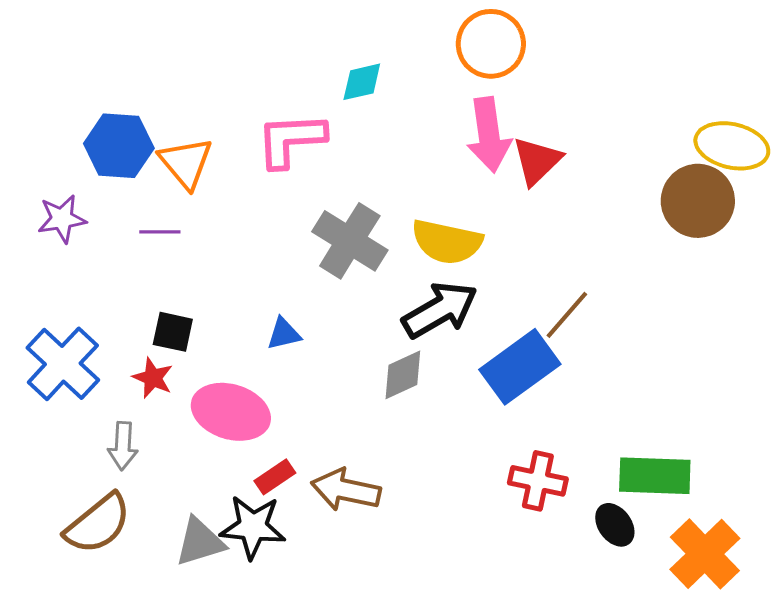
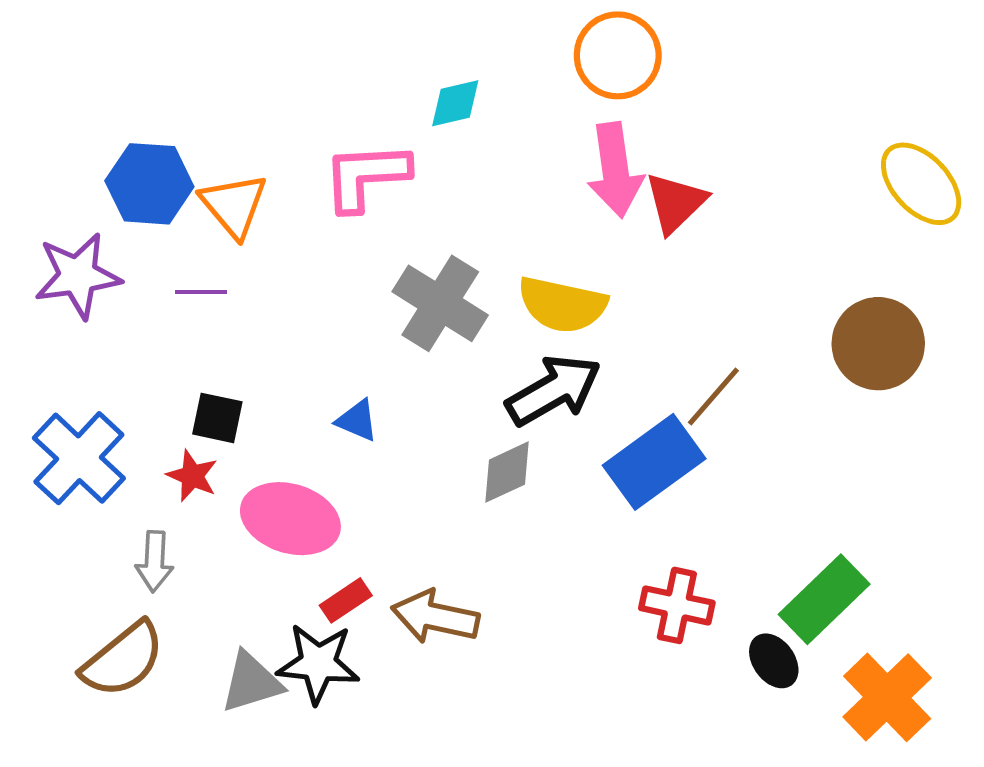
yellow ellipse: (732, 146) -> (921, 184), turned 34
brown circle: (698, 201) -> (878, 344), moved
purple star: (62, 219) -> (78, 276), size x1.4
blue triangle: (284, 334) -> (357, 420), turned 36
green rectangle: (655, 476) -> (824, 599), turned -46

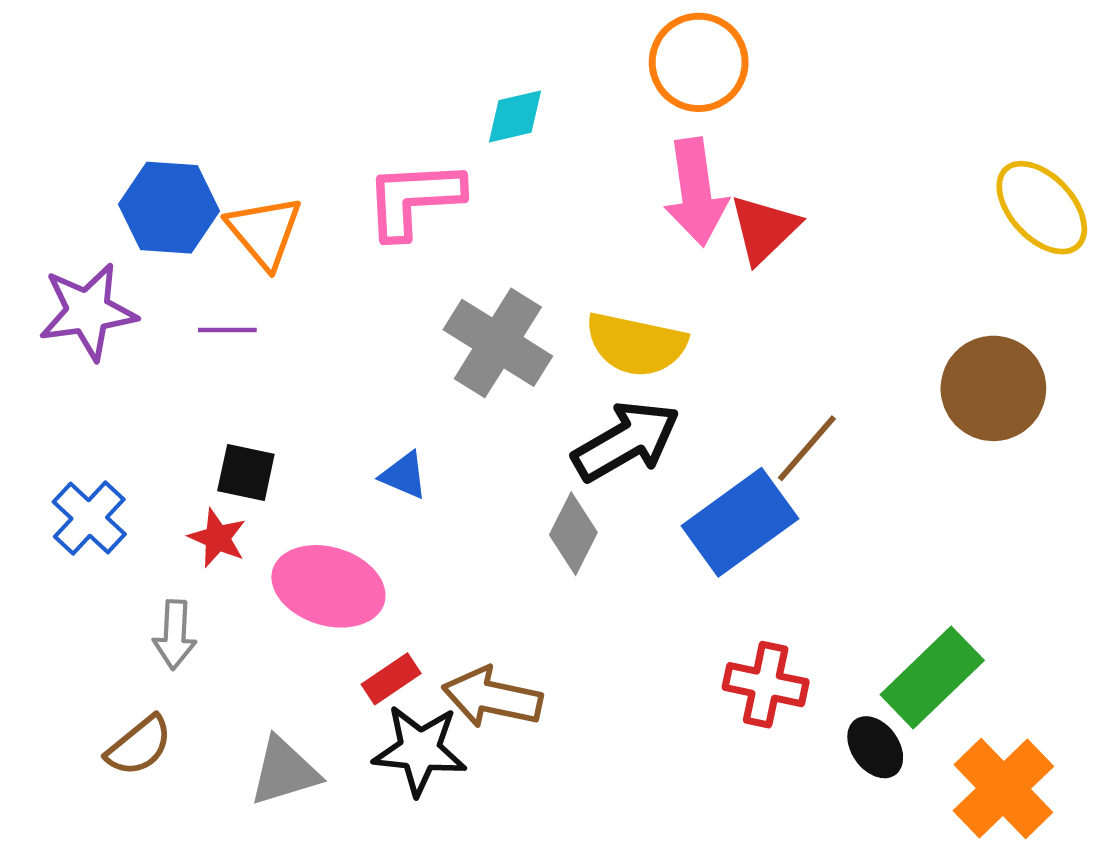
blue cross: (79, 458) -> (89, 518), size x0.7
gray diamond: (507, 472) -> (573, 534), turned -38
brown semicircle: (123, 660) -> (139, 746), size x0.7
black star: (318, 663) -> (420, 750), moved

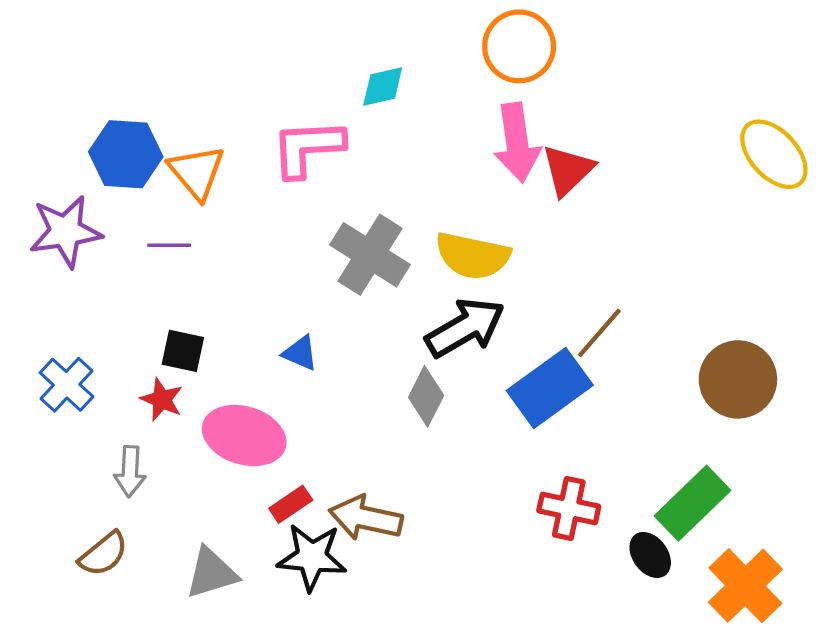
brown circle: (993, 388) -> (738, 379), moved

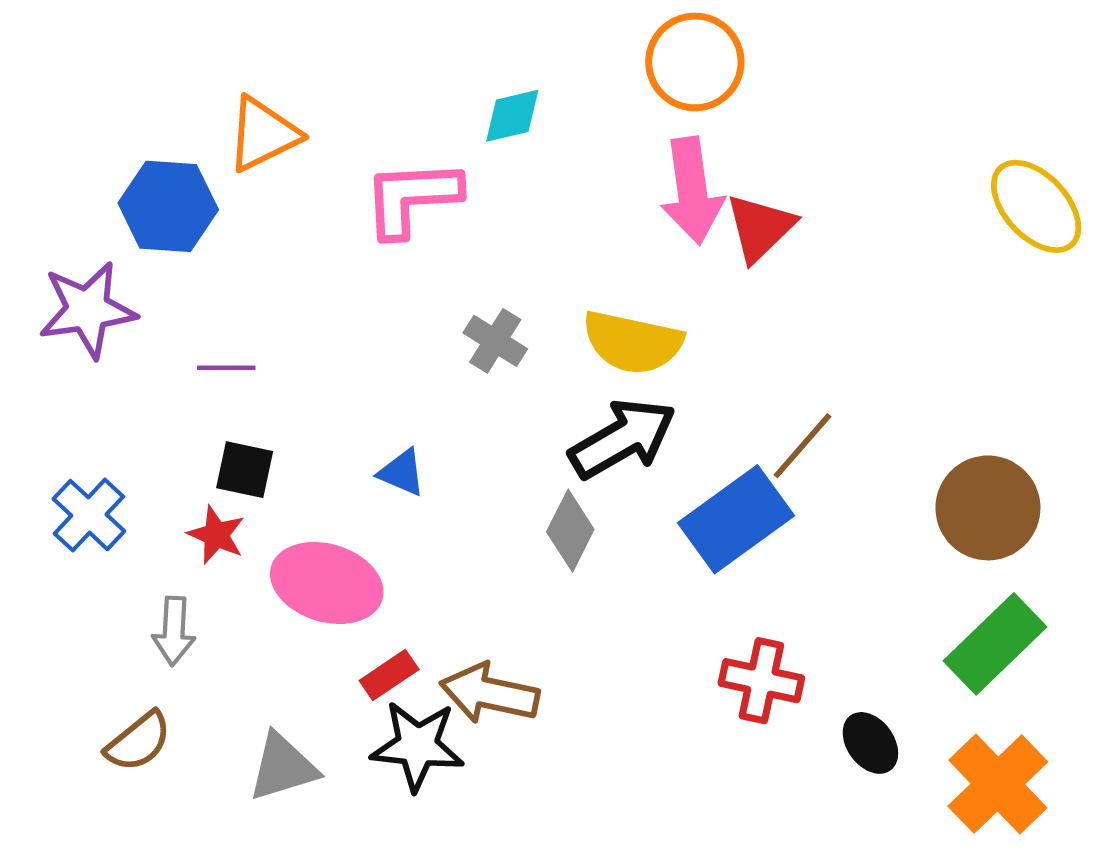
orange triangle: (197, 172) -> (263, 134), moved, turned 44
purple line: (169, 245) -> (226, 368), moved
gray cross: (370, 255) -> (495, 341), size x0.6
green rectangle: (692, 503) -> (995, 644), moved

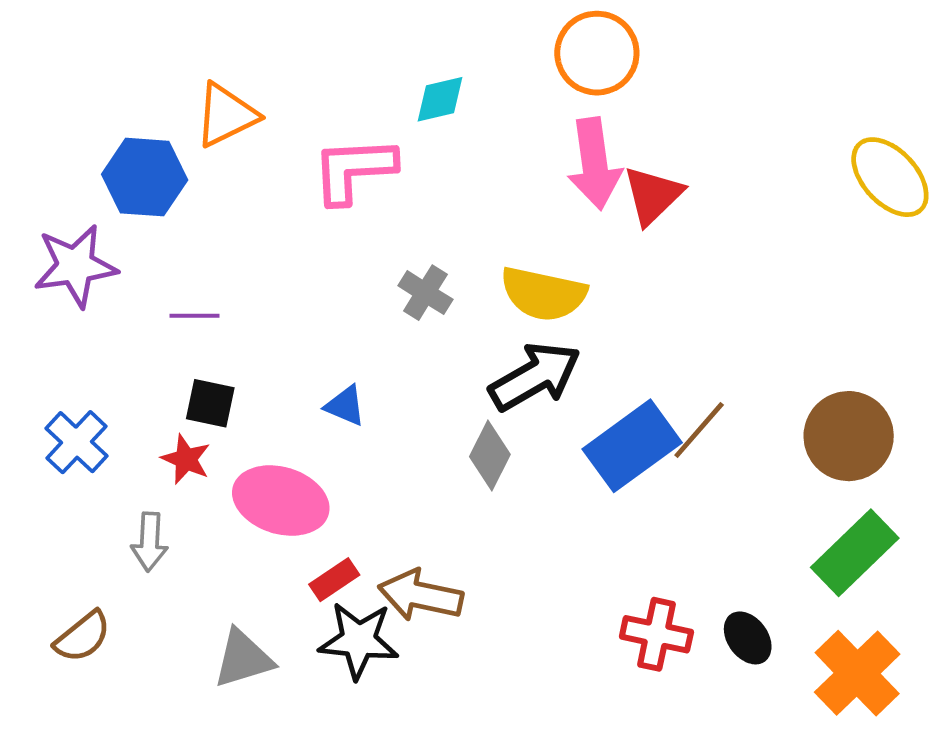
brown line: (802, 446) -> (699, 430), moved
red cross: (761, 681) -> (656, 634), moved
brown semicircle: (138, 742) -> (83, 637), moved

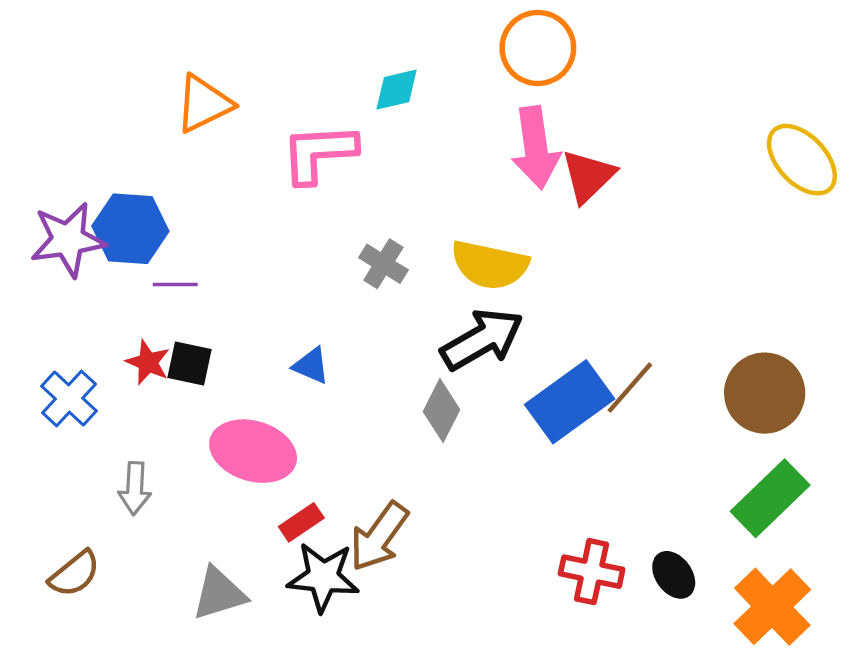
blue hexagon: (145, 177) -> (130, 229), moved
red star: (186, 459) -> (148, 362), moved
brown arrow: (421, 595) -> (379, 537), turned -66

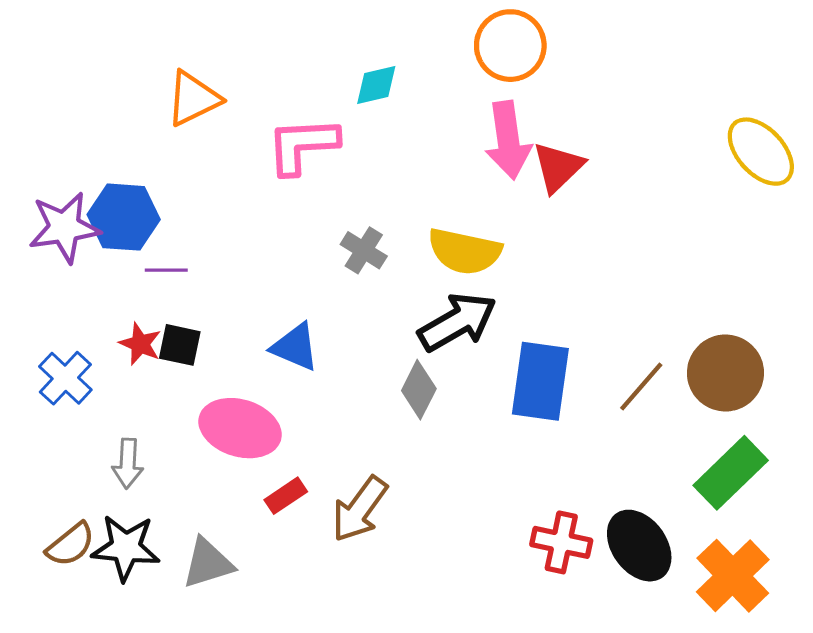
blue triangle: (311, 366) -> (295, 347), size x1.4
brown line: (630, 388) -> (641, 386), moved
blue rectangle: (570, 402) -> (540, 381), turned -46
black ellipse: (674, 575) -> (639, 546), size x1.6
black star: (323, 577) -> (126, 548), moved

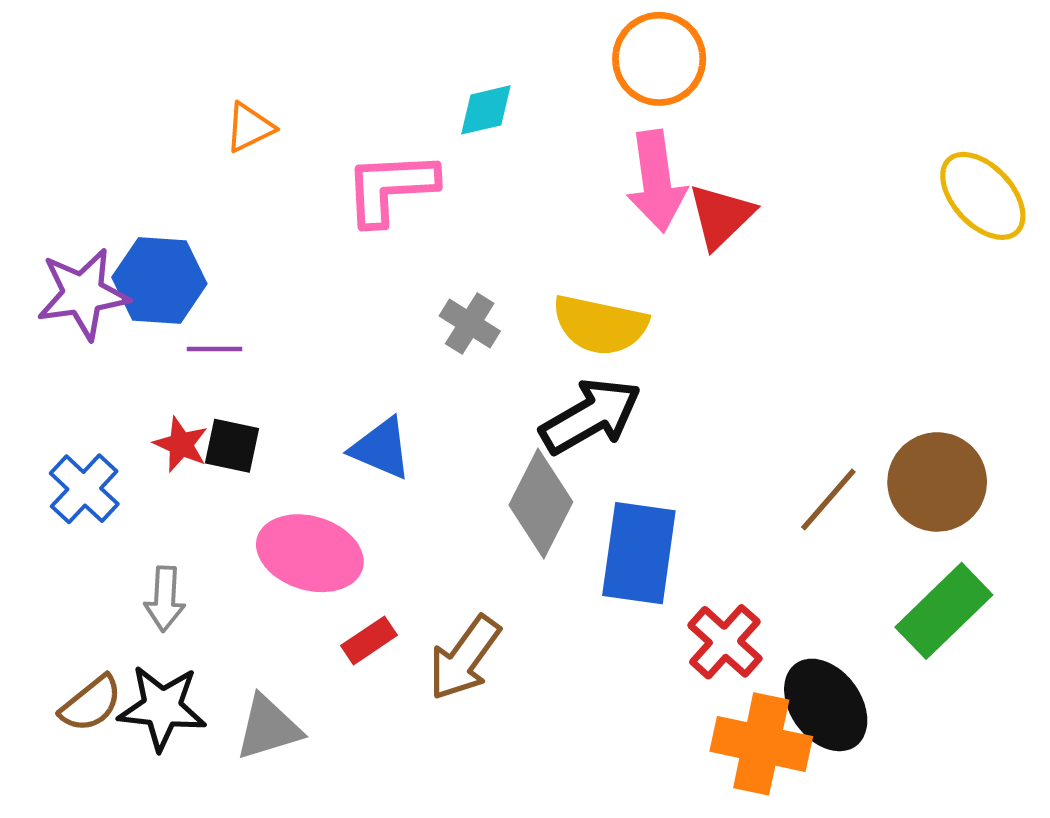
orange triangle: (193, 99) -> (249, 127), size x0.7
blue rectangle: (540, 381) -> (639, 553), moved
gray diamond: (419, 390) -> (541, 503), size x1.4
red cross: (561, 542) -> (725, 642), moved, turned 30
orange cross: (733, 576) -> (761, 744), moved, turned -34

